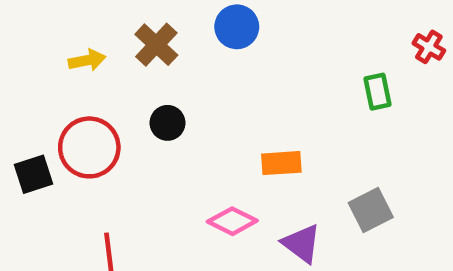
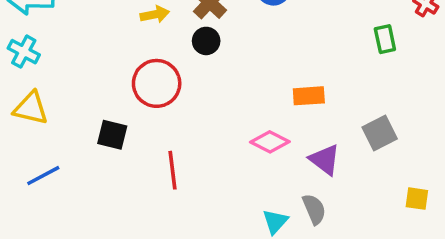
black circle: (168, 123) -> (206, 41), moved
black square: (33, 174) -> (112, 135), moved, turned 32

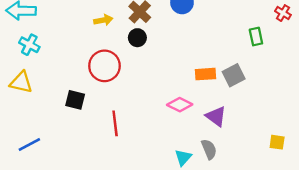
cyan cross: (24, 52) -> (29, 45), moved
gray square: (380, 133) -> (234, 75), moved
blue line: (43, 176) -> (29, 145), moved

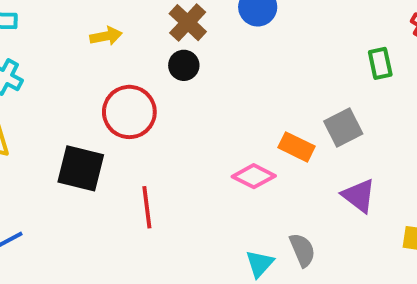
yellow arrow: (103, 20) -> (106, 36), moved
orange rectangle: (205, 74) -> (297, 147), moved, turned 30
black square: (75, 100) -> (81, 168), size x1.4
purple triangle: (216, 116) -> (359, 196), moved

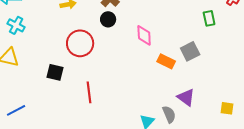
black square: (81, 168) -> (55, 72), size x0.7
pink diamond: (254, 176) -> (144, 35), moved, turned 60
purple triangle: (359, 196) -> (186, 97), moved

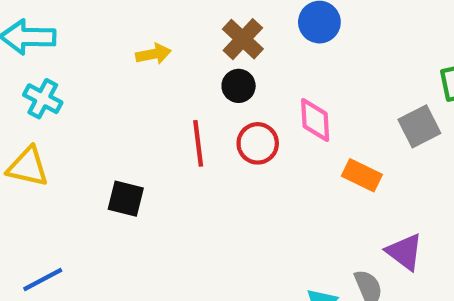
red circle: (80, 43) -> (258, 143), moved, size x0.7
gray square: (190, 51) -> (419, 126), moved
red line: (89, 92) -> (198, 143), moved

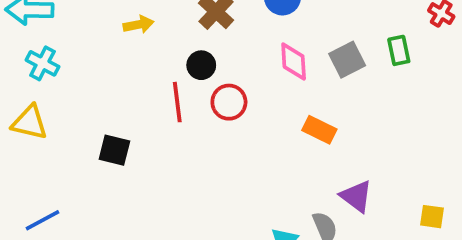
black circle: (239, 86) -> (201, 65), moved
pink diamond: (315, 120) -> (294, 62), moved
gray square: (419, 126) -> (347, 60), moved

